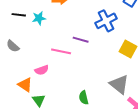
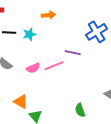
pink line: (61, 51) -> (54, 66), turned -30
pink semicircle: (42, 70) -> (33, 68), moved

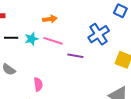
pink line: (54, 66) -> (53, 41), moved, turned 42
pink semicircle: (33, 68) -> (38, 84), moved, turned -72

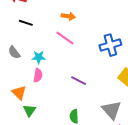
cyan star: (32, 39) -> (39, 57), moved
purple line: (75, 56) -> (79, 81), moved

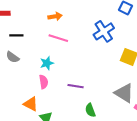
gray semicircle: (14, 52) -> (13, 57), moved
cyan star: (39, 57) -> (47, 63), moved
purple line: (79, 81) -> (76, 86), moved

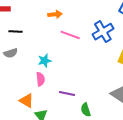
pink line: (58, 38) -> (70, 35), moved
gray semicircle: (13, 57) -> (11, 53), turned -56
purple line: (76, 86) -> (67, 94), moved

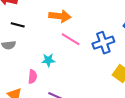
orange arrow: (55, 14) -> (60, 16), size x1.5
cyan star: (45, 61) -> (48, 60), moved

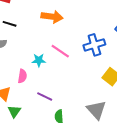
pink line: (71, 39) -> (60, 51), moved

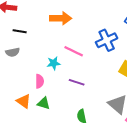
purple line: (45, 96) -> (77, 82), moved
green triangle: (14, 111) -> (44, 103), moved, turned -40

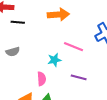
black line: (20, 31) -> (18, 22), moved

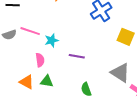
pink line: (74, 47) -> (30, 31), moved

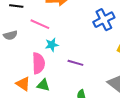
pink line: (30, 31) -> (40, 24), moved
pink semicircle: (40, 60) -> (38, 63), size x1.5

